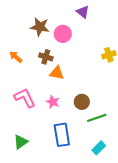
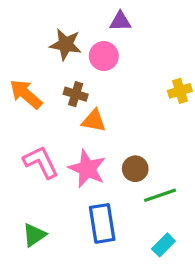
purple triangle: (83, 12) -> (120, 21), moved, turned -40
orange arrow: (16, 57) -> (26, 94), size x1.5
pink star: (53, 102) -> (87, 169), size x1.6

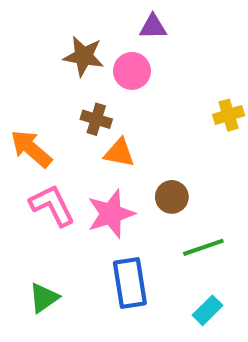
orange arrow: (26, 94) -> (31, 149), moved
pink star: (87, 169) -> (111, 214), turned 30
brown circle: (135, 169) -> (172, 197), moved

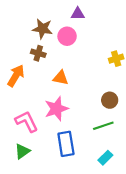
brown cross: (96, 119) -> (38, 53), moved
orange arrow: (31, 149) -> (16, 76), turned 80
brown circle: (172, 197) -> (110, 100), moved
pink L-shape: (52, 205) -> (27, 121), moved

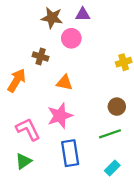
brown star: (43, 29) -> (52, 18), moved

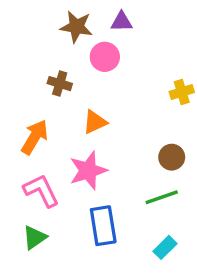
orange arrow: (17, 80) -> (35, 137), moved
orange triangle: (64, 83) -> (95, 122), turned -36

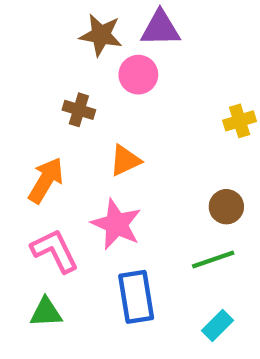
purple triangle: (122, 22) -> (160, 28), size x1.4
pink star: (88, 171) -> (116, 224), turned -30
green triangle: (35, 237) -> (46, 312), turned 32

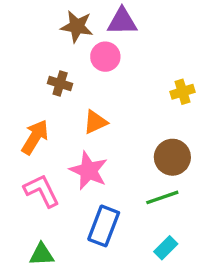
brown circle: (226, 207) -> (172, 157), size x1.4
blue rectangle: (136, 297) -> (104, 226), turned 30
green triangle: (46, 312) -> (42, 254), moved

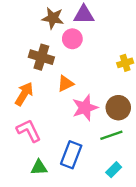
brown cross: (60, 83) -> (41, 57), size x1.5
pink star: (89, 171) -> (85, 108), moved, turned 30
green triangle: (42, 254) -> (39, 167), moved

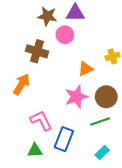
orange triangle: (65, 84) -> (86, 69), moved
pink L-shape: (29, 131) -> (41, 121), moved

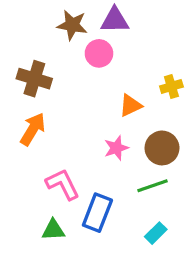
brown cross: (37, 51) -> (34, 79), moved
pink star: (76, 97) -> (116, 148), size x0.7

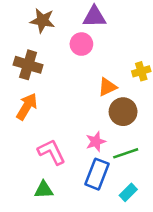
brown star: (72, 25) -> (42, 21), moved
pink star: (116, 148) -> (96, 142), moved
brown circle: (162, 148) -> (123, 112), moved
blue rectangle: (97, 213) -> (97, 174), moved

